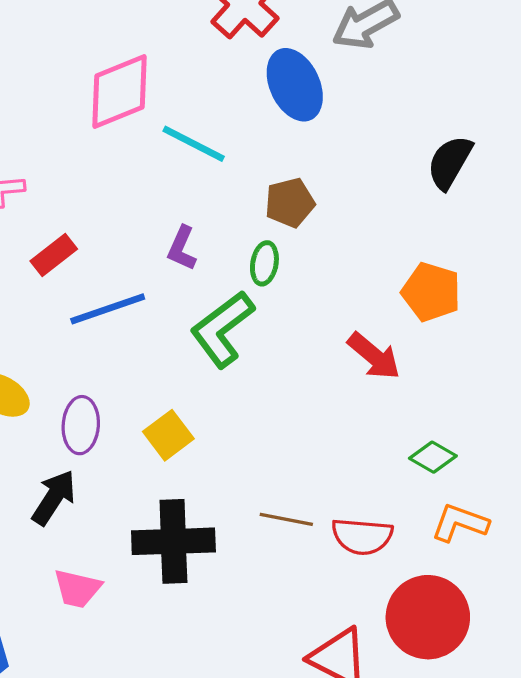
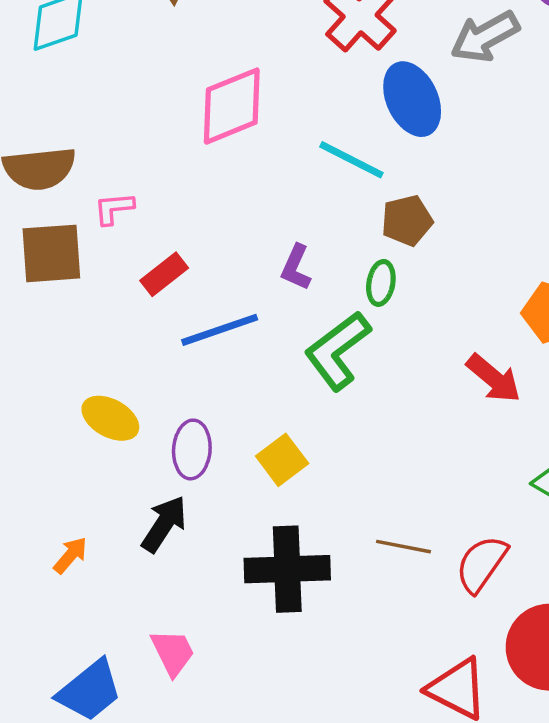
cyan line: (194, 144) -> (351, 160), moved
red semicircle: (362, 536) -> (482, 564), turned 120
pink trapezoid: (77, 589) -> (173, 652), moved, turned -129

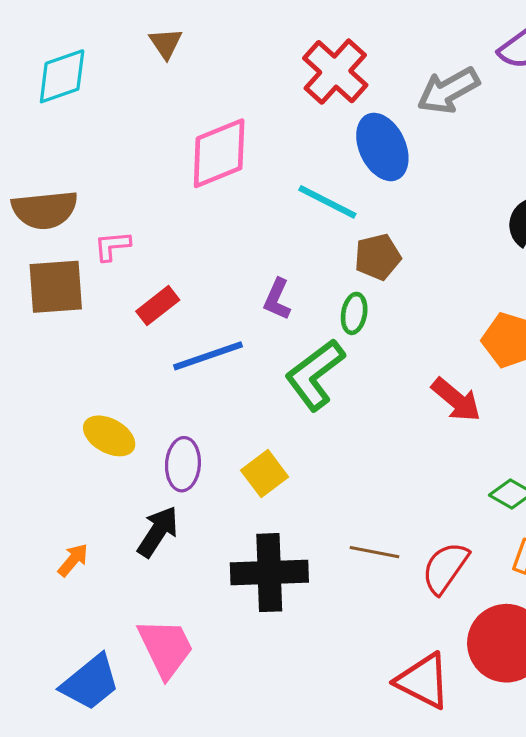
pink trapezoid: (173, 652) -> (166, 648), size x1.4

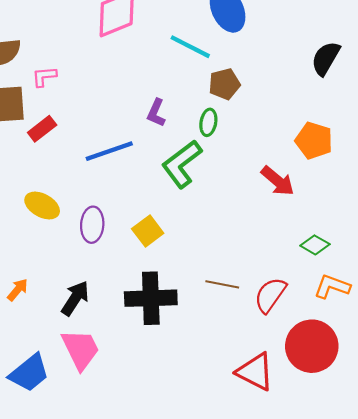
red rectangle: (158, 306) -> (42, 129), moved
black arrow: (158, 532) -> (75, 298), moved

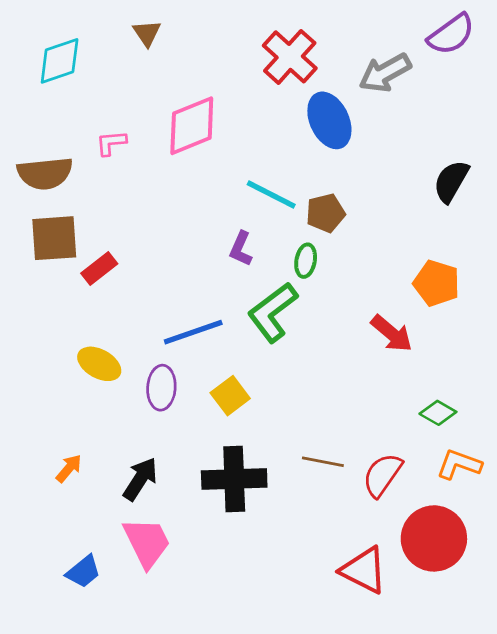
cyan line: (190, 47) -> (271, 195), moved
pink L-shape: (44, 77) -> (111, 143), moved
blue line: (109, 151) -> (193, 332), moved
blue trapezoid: (29, 373) -> (83, 572), size x0.7

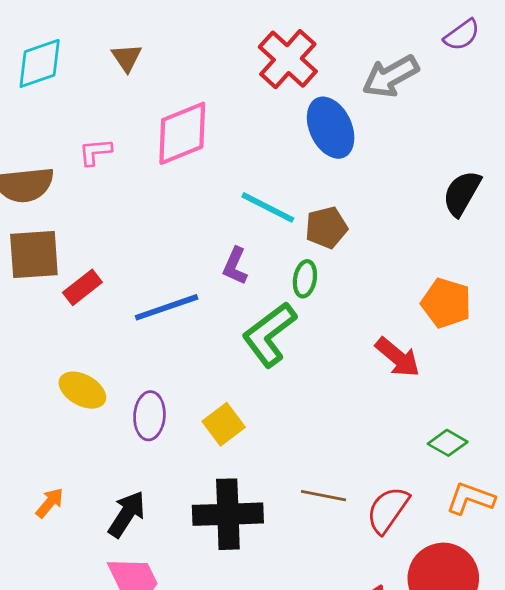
brown triangle: (147, 33) -> (127, 58), moved
purple semicircle: (451, 34) -> (462, 35), size x0.7
blue line: (193, 332) -> (167, 307), moved

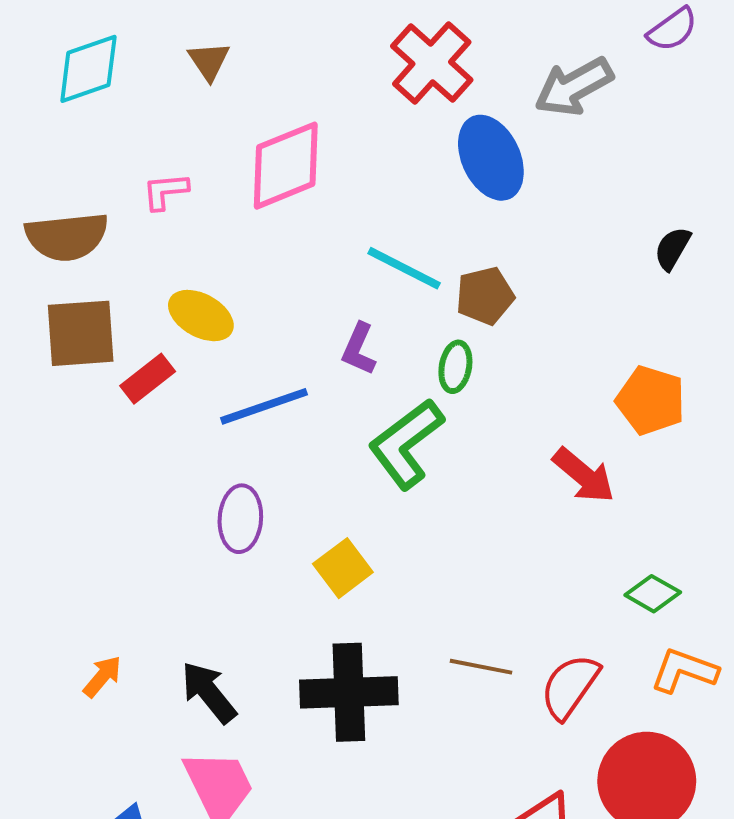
black semicircle: (462, 193) -> (672, 248), size x0.7
yellow ellipse: (82, 390) -> (201, 316), moved
purple ellipse: (149, 416) -> (240, 519), moved
black arrow: (127, 514) -> (209, 692), turned -72

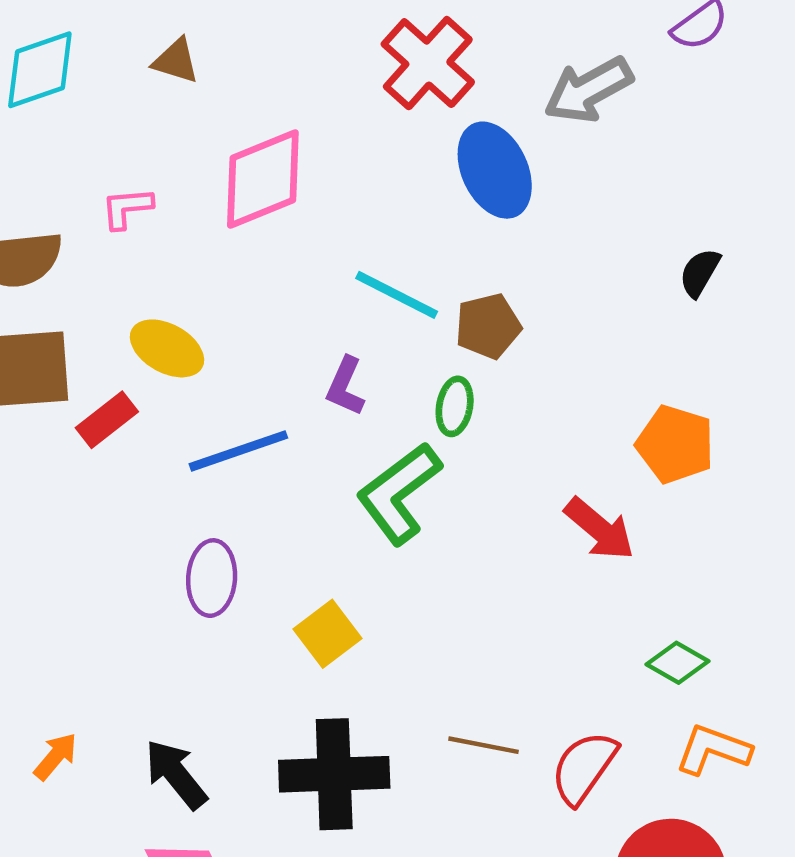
brown triangle: (209, 61) -> (176, 61), turned -39

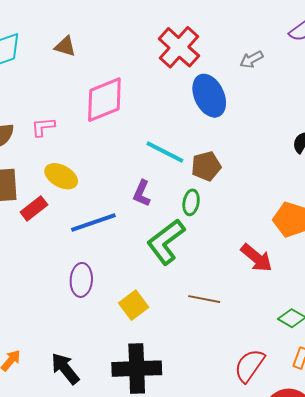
gray arrow: (588, 90) -> (251, 59), size x0.6
pink L-shape: (127, 208) -> (43, 127), moved
brown line: (484, 745) -> (204, 299), moved

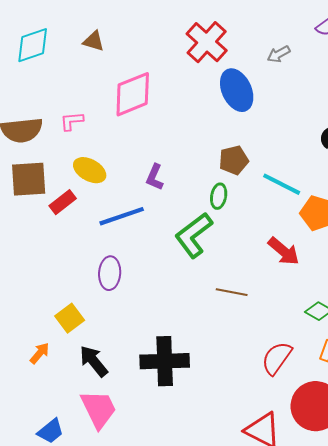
cyan line: (165, 152) -> (282, 184), moved
purple L-shape: (142, 193) -> (155, 177), moved
yellow square: (134, 305) -> (70, 318), moved

